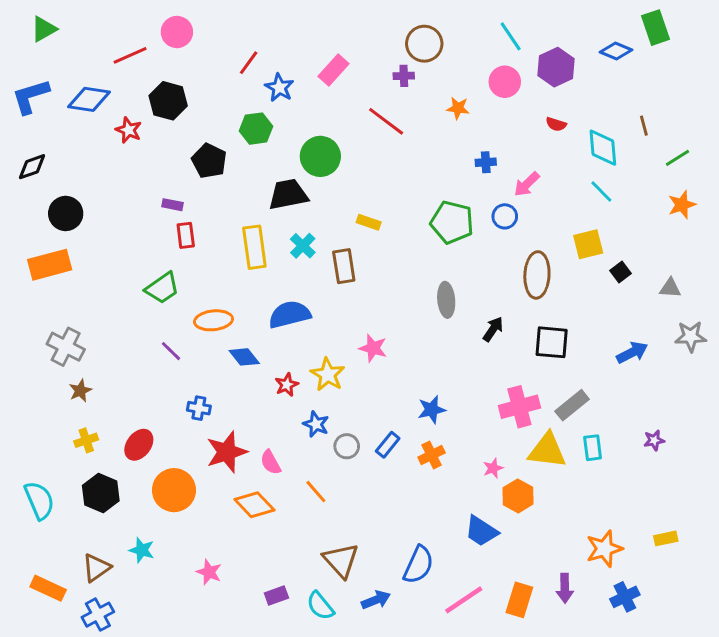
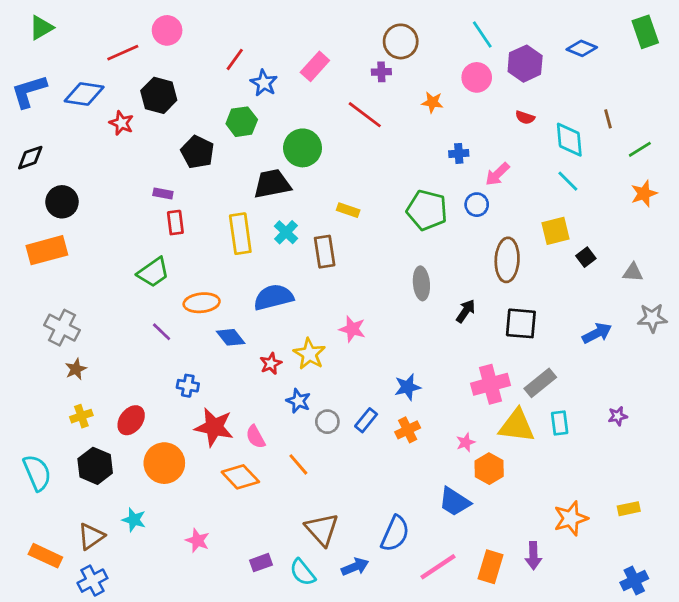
green rectangle: (656, 28) -> (645, 32), moved
red star: (227, 452) -> (214, 427), turned 30
blue cross: (625, 597) -> (634, 581), moved

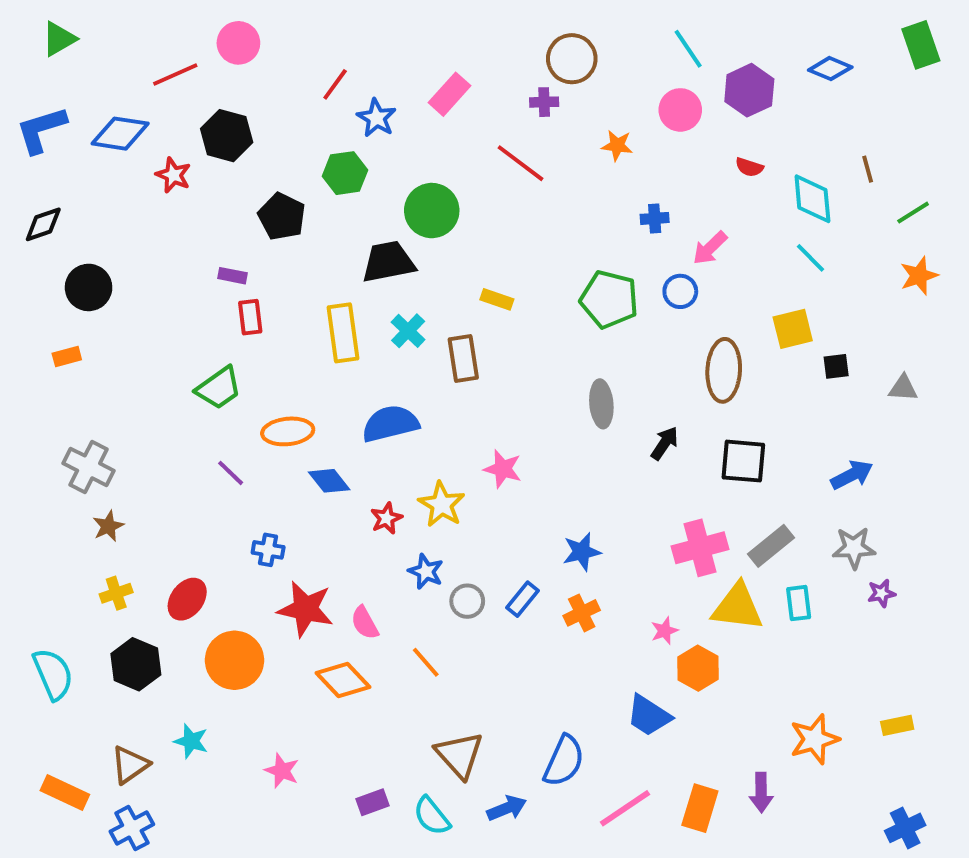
orange rectangle: (47, 250) -> (67, 357), size x0.5
black square: (586, 257) -> (836, 366), turned 30
gray star: (652, 318) -> (854, 548), moved

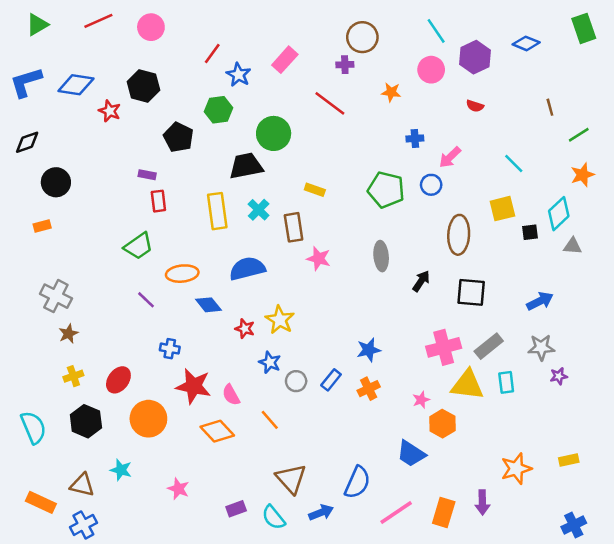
red line: (175, 74) -> (98, 21), moved
cyan diamond: (812, 199) -> (559, 214), moved, turned 52
pink star: (503, 469) -> (319, 259), moved
red star: (386, 518) -> (245, 329), turned -30
brown triangle: (130, 765) -> (82, 485), turned 48

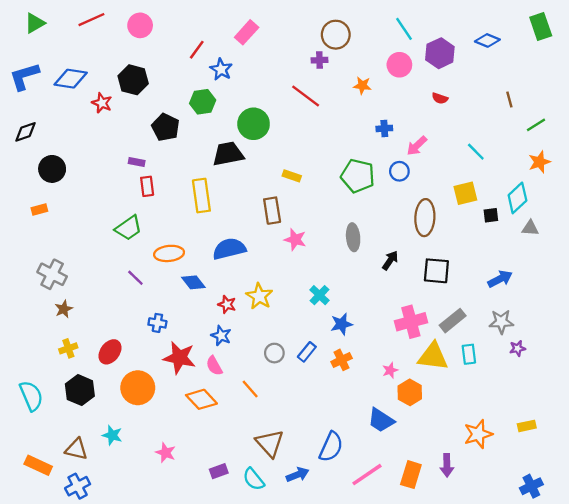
pink rectangle: (285, 60) -> (247, 32), moved
cyan cross: (259, 210) -> (320, 295), moved
blue star: (270, 362) -> (221, 336), moved

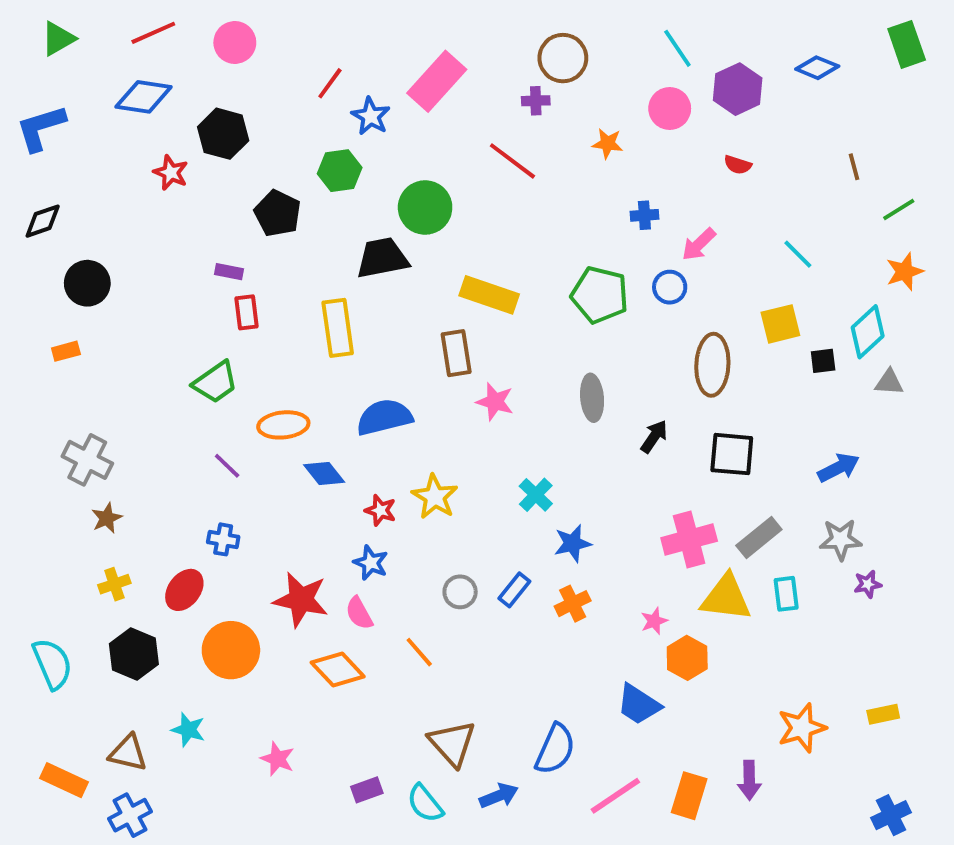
pink rectangle: (247, 32) -> (437, 81), moved, size x1.4
blue diamond: (71, 79) -> (144, 97), moved
yellow rectangle: (292, 176) -> (489, 295), size x1.8
blue cross: (157, 323) -> (223, 539), moved

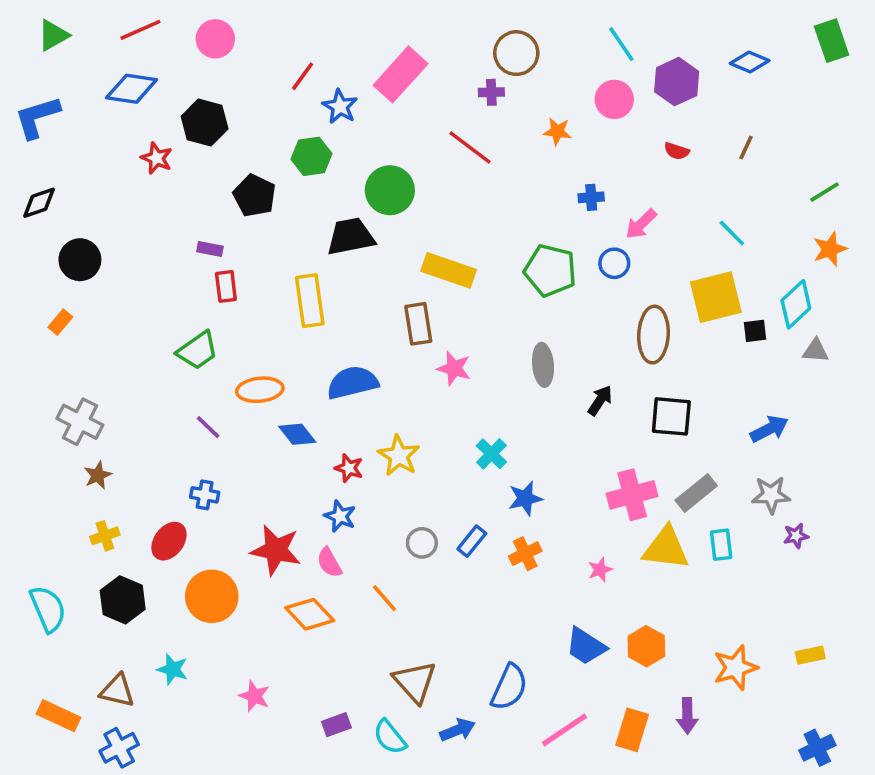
brown line: (854, 167) -> (746, 147), moved, turned 40
yellow square: (780, 324) -> (716, 297), size x1.4
orange rectangle: (66, 351) -> (60, 322), turned -35
orange hexagon: (687, 658) -> (646, 646), moved

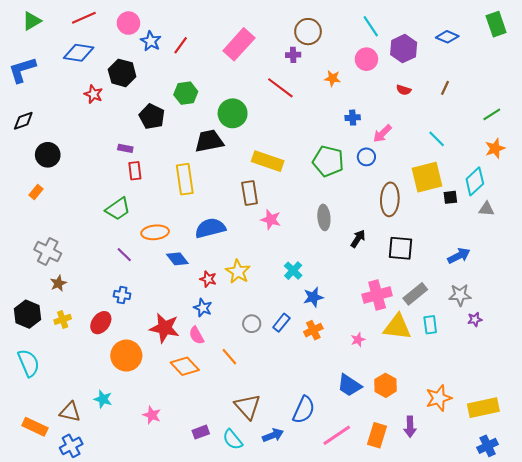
blue star: (340, 107) -> (151, 41), moved
black hexagon: (123, 600) -> (28, 314), moved
yellow rectangle: (810, 655) -> (483, 408), moved, size x1.8

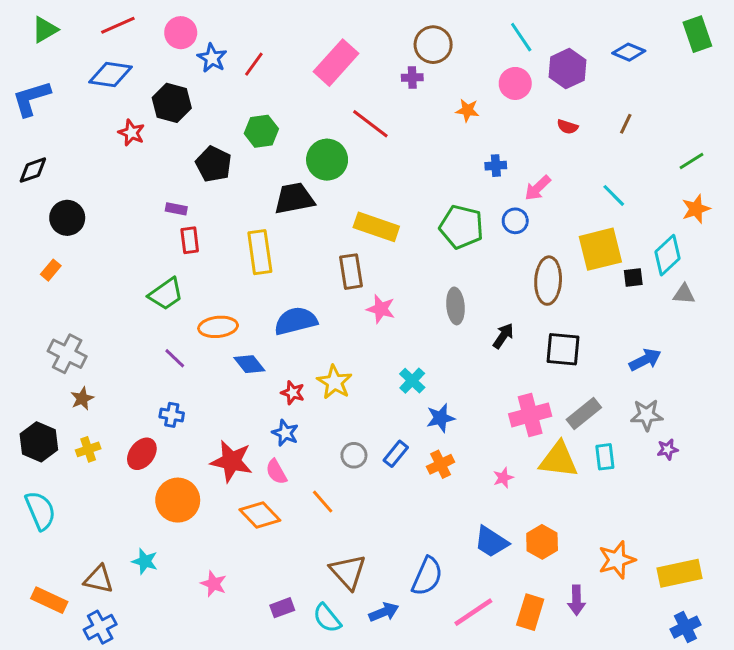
red line: (280, 88) -> (370, 124), moved

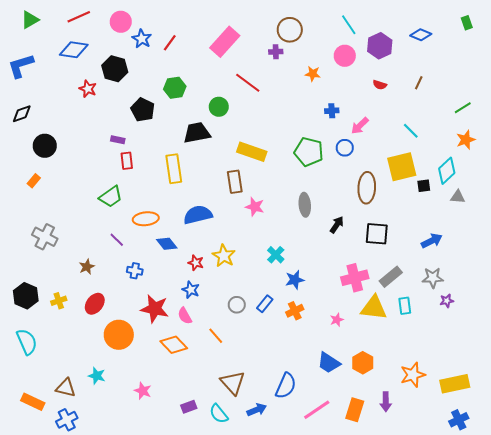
green rectangle: (697, 34) -> (467, 23), size x0.6
green circle: (327, 160) -> (219, 107), size x0.7
brown star: (82, 399) -> (87, 267), moved
blue cross: (172, 415) -> (135, 271), moved

